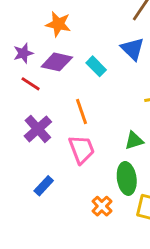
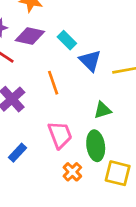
blue triangle: (133, 49) -> (90, 61), moved
pink trapezoid: (82, 149) -> (60, 135), moved

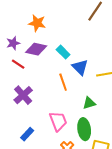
orange line: (53, 83) -> (63, 82), moved

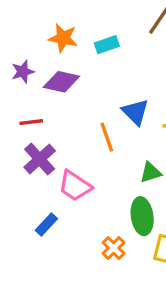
cyan rectangle: (63, 52) -> (107, 45), moved, turned -64
red line: (18, 64) -> (31, 122), moved, turned -40
pink trapezoid: (58, 121) -> (75, 186), moved, turned 145

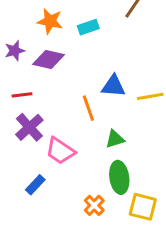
blue triangle: (135, 112) -> (113, 86), turned -40
green triangle: (151, 172) -> (115, 139), moved

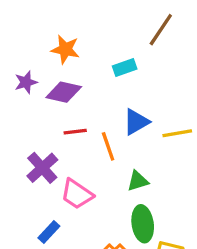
cyan rectangle: (88, 27) -> (125, 67), moved
blue triangle: (113, 86) -> (136, 122), turned -35
red line: (22, 95) -> (75, 132), moved

